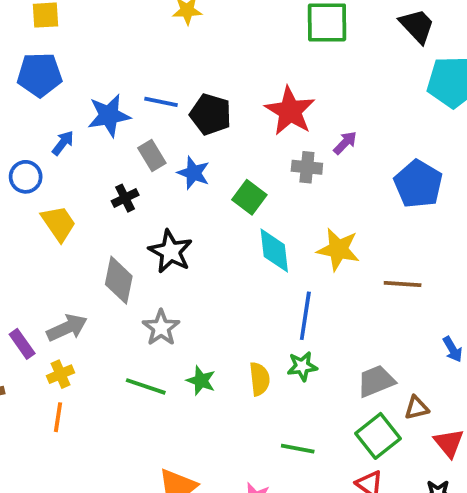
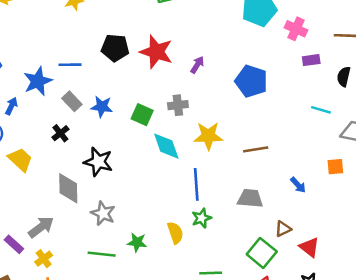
black pentagon: (211, 114) -> (115, 48), moved
gray cross: (307, 167) -> (178, 105), moved
gray trapezoid: (376, 381) -> (250, 198), moved, turned 40

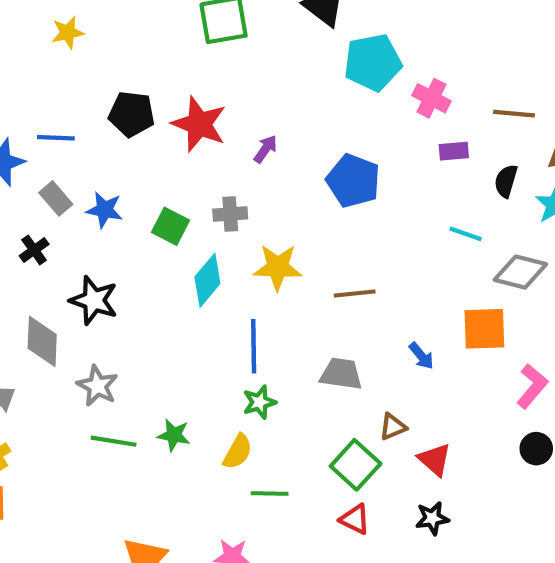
cyan diamond: (166, 146) -> (207, 280), turned 56
orange square: (335, 167) -> (484, 329), size x1.6
yellow semicircle: (175, 233) -> (238, 452), moved, turned 45
green star: (137, 242) -> (174, 435), moved
green line: (102, 254) -> (114, 441), moved

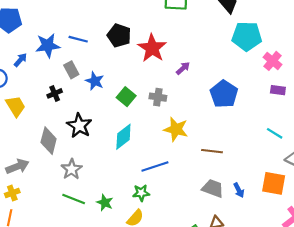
cyan diamond: (207, 280) -> (123, 137), moved
blue line: (254, 346) -> (155, 167), turned 60
gray trapezoid: (341, 374) -> (213, 188), moved
green star: (259, 402) -> (141, 193), moved

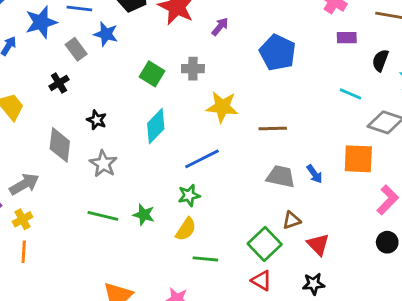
blue star: (95, 81) -> (106, 34), moved
black star: (79, 126) -> (97, 120), size x0.6
gray star: (72, 169) -> (103, 164), moved

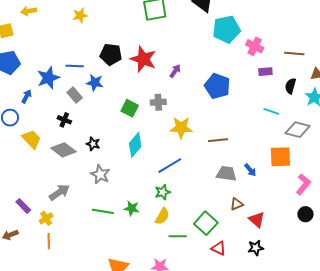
black cross: (59, 83) -> (64, 120), turned -32
gray diamond: (60, 145) -> (63, 150), moved, turned -55
gray arrow: (24, 184) -> (59, 192), moved
green square: (265, 244) -> (206, 223), moved

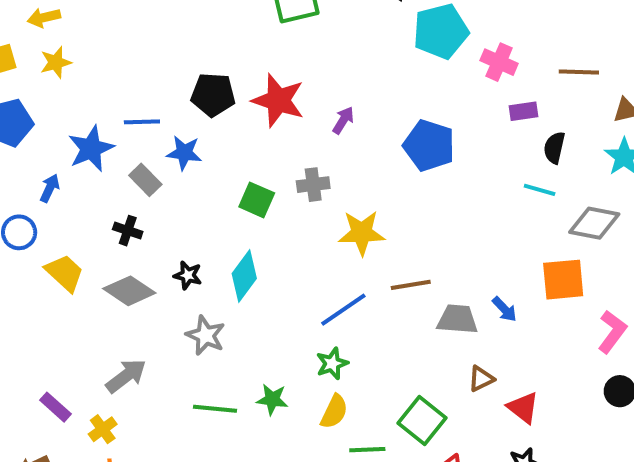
yellow star: (80, 15) -> (56, 62), moved
black semicircle: (290, 86) -> (554, 148), moved
brown line: (218, 140) -> (411, 285), moved
cyan diamond: (135, 145) -> (244, 276), moved

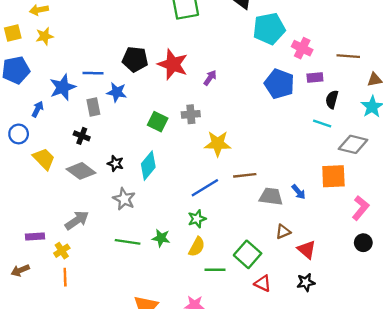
blue pentagon: (429, 146) -> (279, 84), moved
gray rectangle: (145, 180) -> (93, 107), turned 30
purple rectangle: (56, 407) -> (35, 236), turned -48

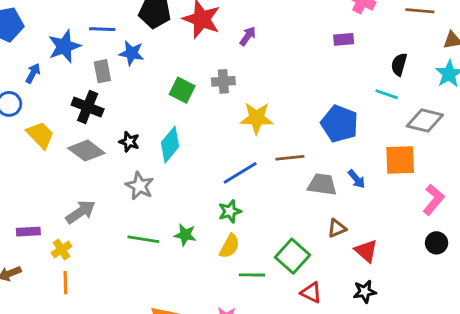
purple rectangle: (315, 77) -> (344, 39), moved
blue pentagon: (279, 84) -> (340, 124), moved
black cross: (82, 136) -> (88, 107), size x1.5

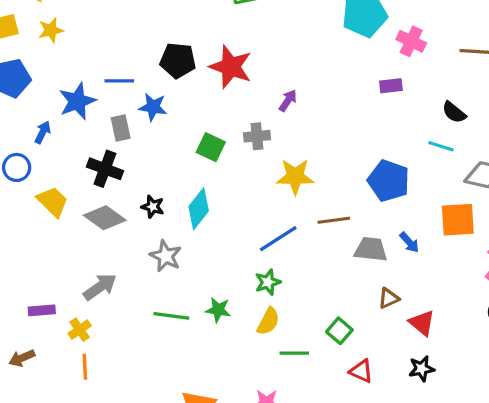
purple arrow: (248, 36) -> (288, 101), moved
black semicircle: (399, 64) -> (454, 112), turned -65
green square: (292, 256) -> (339, 331), size x0.7

